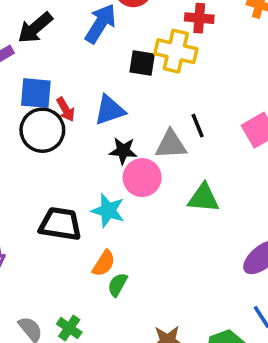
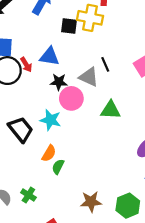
red arrow: (66, 109) -> (26, 65), moved
blue triangle: (110, 110) -> (49, 56), turned 30
gray triangle: (171, 145) -> (89, 77), turned 30
black trapezoid: (60, 224) -> (21, 129), turned 44

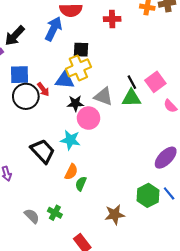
yellow cross: (90, 18) -> (78, 68), moved, turned -30
black line: (105, 64) -> (132, 82), moved
green triangle: (111, 110) -> (131, 98), moved
green hexagon: (128, 206) -> (148, 195), moved

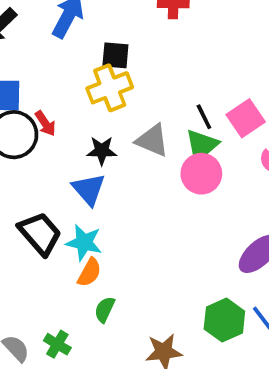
blue triangle: (65, 80) -> (89, 189), moved, turned 42
green triangle: (131, 98) -> (202, 145), turned -42
pink circle: (88, 118) -> (201, 174), moved
cyan star: (70, 140) -> (84, 242), moved
green semicircle: (81, 184) -> (105, 309), moved

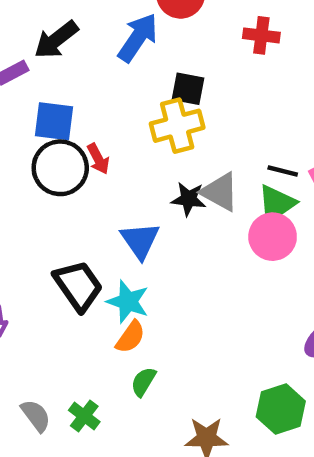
black line: (204, 117) -> (283, 171), turned -56
black star: (102, 151) -> (189, 199), moved

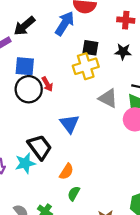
black star: (189, 199) -> (123, 52), moved
cyan star: (128, 302) -> (25, 163), moved, turned -30

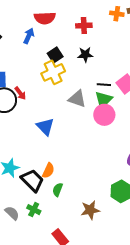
blue arrow: (65, 23) -> (29, 36), size x0.7
black square: (90, 48) -> (55, 55), turned -35
black trapezoid: (40, 147) -> (32, 180), moved

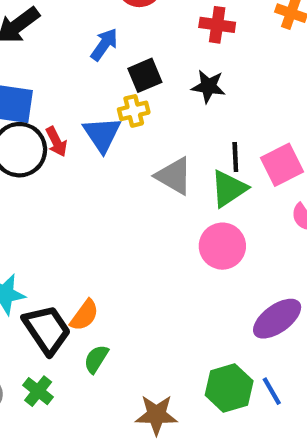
blue arrow: (29, 36) -> (104, 44), moved
yellow cross: (53, 72) -> (134, 111), size x0.6
black line: (104, 85) -> (235, 157), turned 72
pink circle: (104, 115) -> (222, 246), moved
blue triangle: (45, 127) -> (102, 134), moved

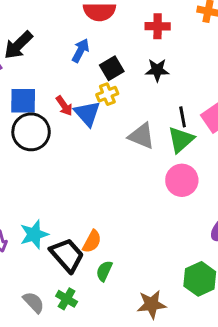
red arrow: (56, 142) -> (64, 106), moved

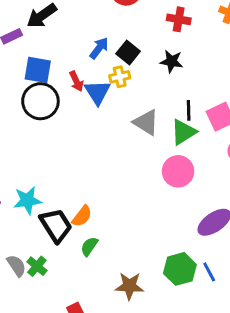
blue arrow: (81, 50) -> (99, 48), moved
black square: (112, 68) -> (128, 53), turned -30
green cross: (67, 299) -> (37, 266), moved

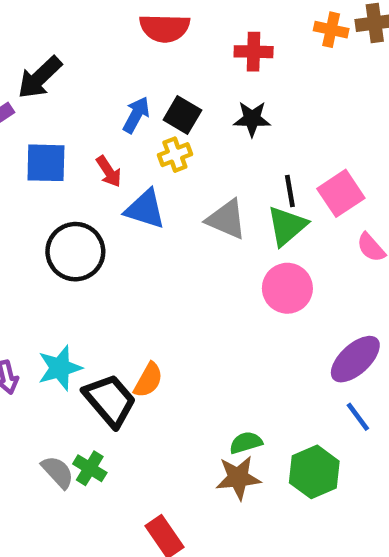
blue triangle: (97, 92) -> (145, 209), moved, turned -32
black circle: (40, 101) -> (75, 252), moved
green semicircle: (89, 246) -> (246, 443), moved, turned 48
green hexagon: (180, 269) -> (314, 472), moved
blue line: (209, 272) -> (358, 417), moved

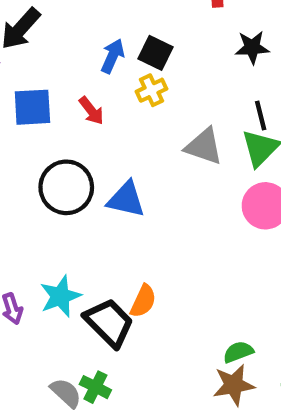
black star: (252, 119) -> (252, 47), moved
blue triangle: (145, 209) -> (126, 199), moved

